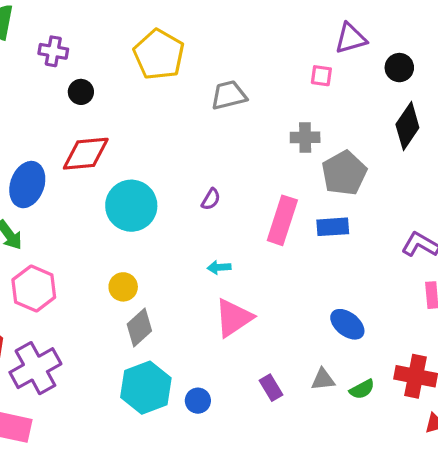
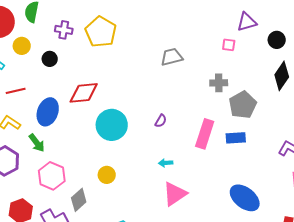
yellow pentagon: (159, 55) -> (101, 32), moved
black circle: (81, 92) -> (50, 59), moved
blue ellipse: (347, 324) -> (245, 198), size x1.4
gray diamond: (139, 328) -> (79, 200), moved

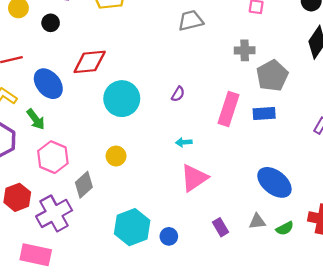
blue ellipse: (48, 112) -> (48, 84), turned -60

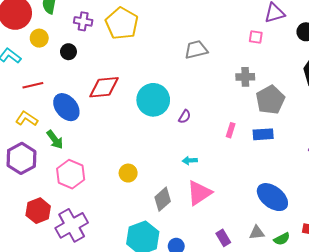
cyan circle: (122, 99) -> (153, 100), moved
pink rectangle: (229, 109) -> (231, 130), size x0.5
gray diamond: (84, 185) -> (163, 199), moved

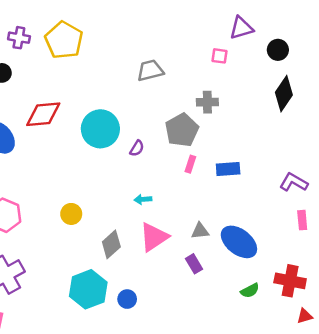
gray pentagon: (270, 100) -> (182, 130), moved
gray triangle: (257, 233) -> (200, 231), moved
purple rectangle: (223, 238) -> (194, 264), moved

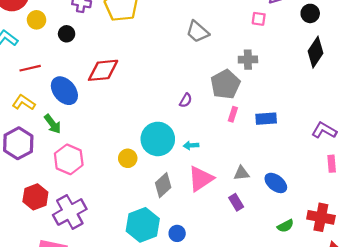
gray trapezoid: (150, 71) -> (197, 32), turned -125
cyan circle: (100, 129) -> (158, 139), moved
blue ellipse: (239, 242) -> (276, 183), size x0.7

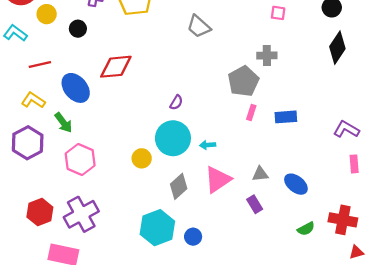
gray trapezoid: (197, 32) -> (199, 26), moved
purple semicircle: (186, 100) -> (176, 102), moved
red hexagon: (35, 197) -> (40, 212), moved

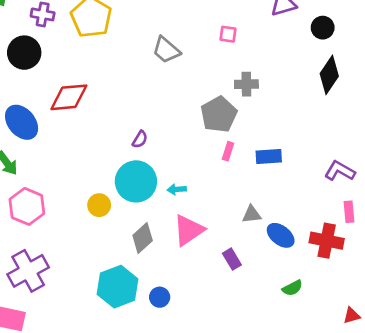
pink square: (278, 13) -> (228, 34), moved
black circle: (78, 29) -> (24, 53), size x1.6
gray triangle: (260, 174) -> (252, 214), moved
red cross: (343, 220) -> (327, 241), moved

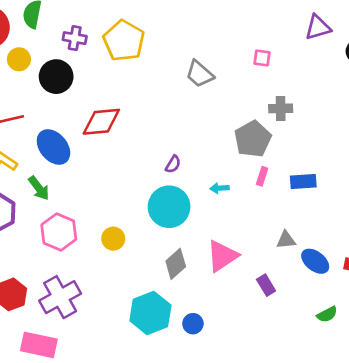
cyan arrow: (177, 189) -> (220, 188), moved
yellow circle: (99, 205) -> (113, 239), moved

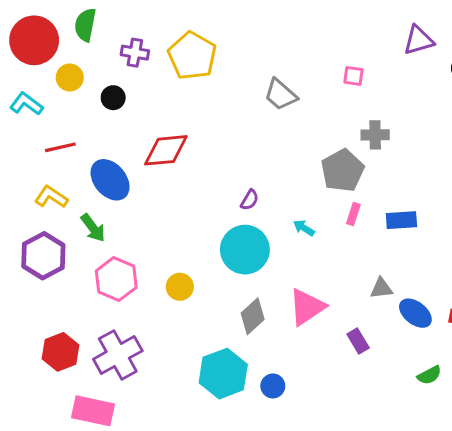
black circle: (56, 77) -> (113, 98), size x0.6
cyan arrow: (220, 188) -> (304, 228), turned 36

